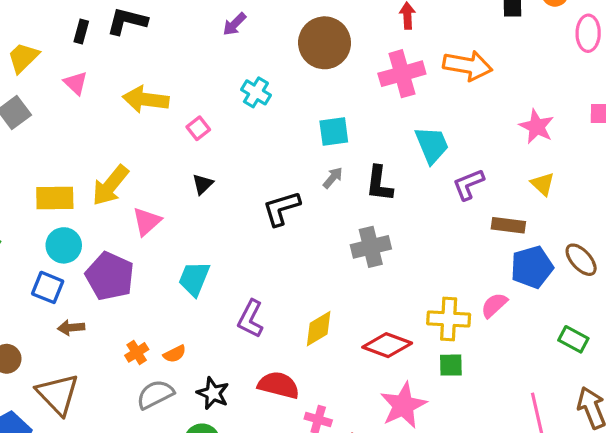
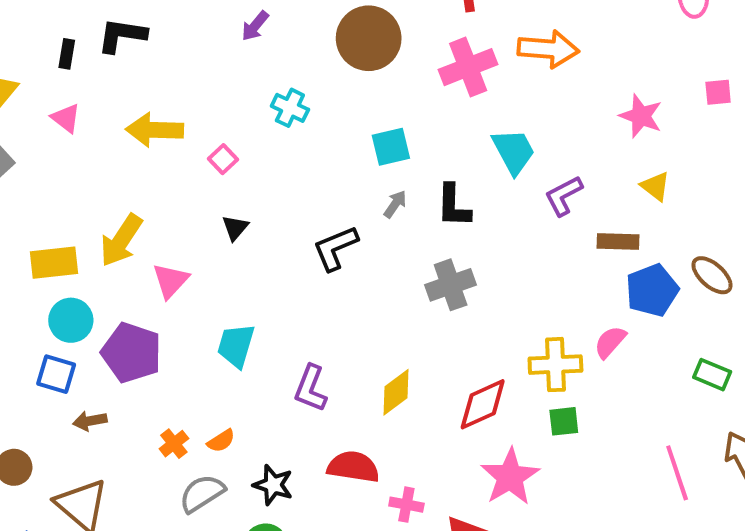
red diamond: (387, 345) -> (483, 404), turned -39

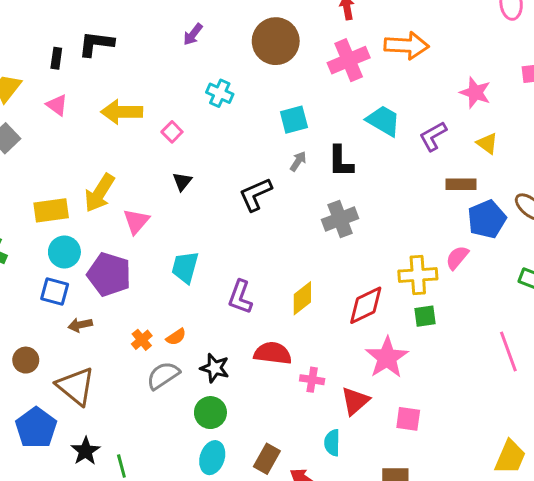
cyan trapezoid: (514, 151) -> (383, 121), turned -30
purple L-shape: (564, 196) -> (433, 136), moved

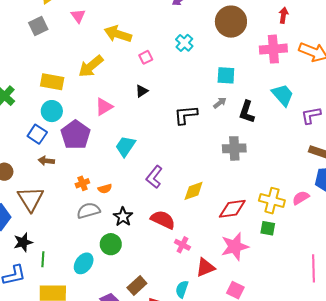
yellow arrow: (99, 193) -> (91, 66), moved
cyan ellipse: (212, 458) -> (84, 263), moved

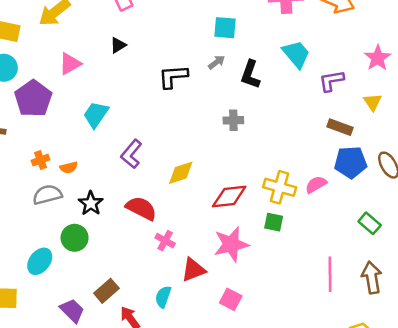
gray cross: (234, 148) -> (233, 120), size x0.7

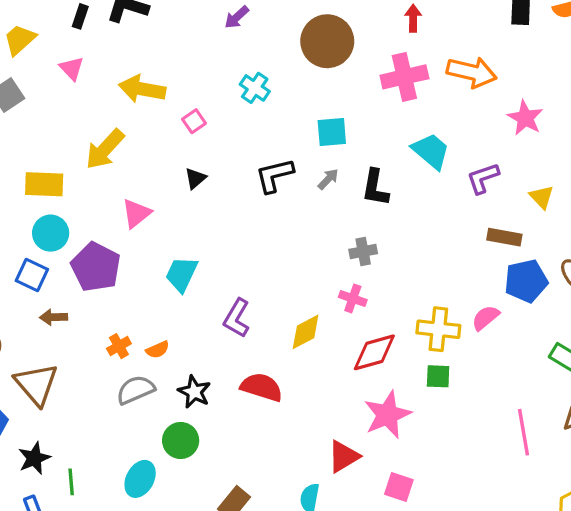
pink star: (378, 58) -> (525, 118), moved
black L-shape: (173, 76) -> (274, 175), moved
pink cross: (165, 241) -> (353, 299), moved

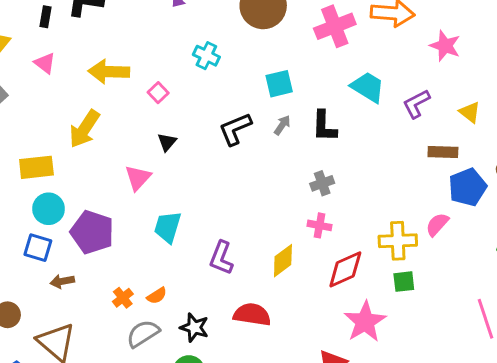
pink triangle: (136, 213) -> (138, 178), moved

